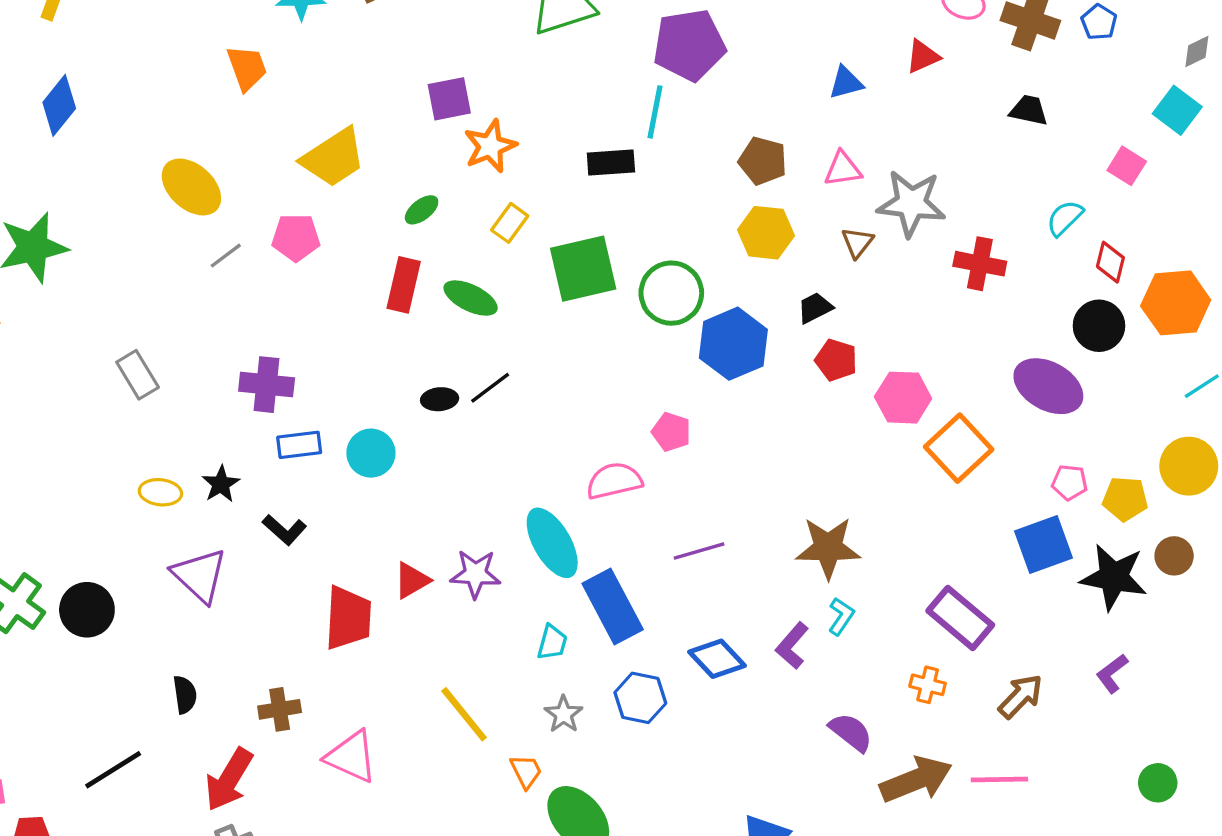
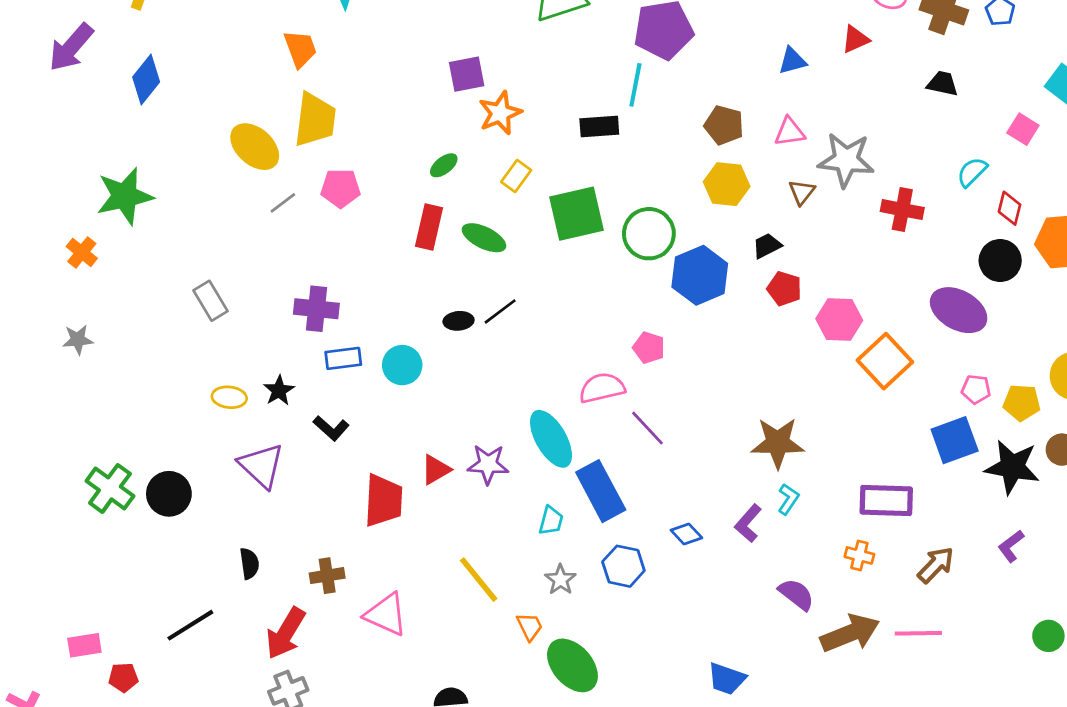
yellow trapezoid: (333, 158) -> (315, 120), moved, turned -50
purple line: (699, 551) -> (648, 428), moved, turned 63
purple rectangle: (960, 618) -> (886, 500), turned -38
blue diamond: (717, 659) -> (686, 534), size x0.7

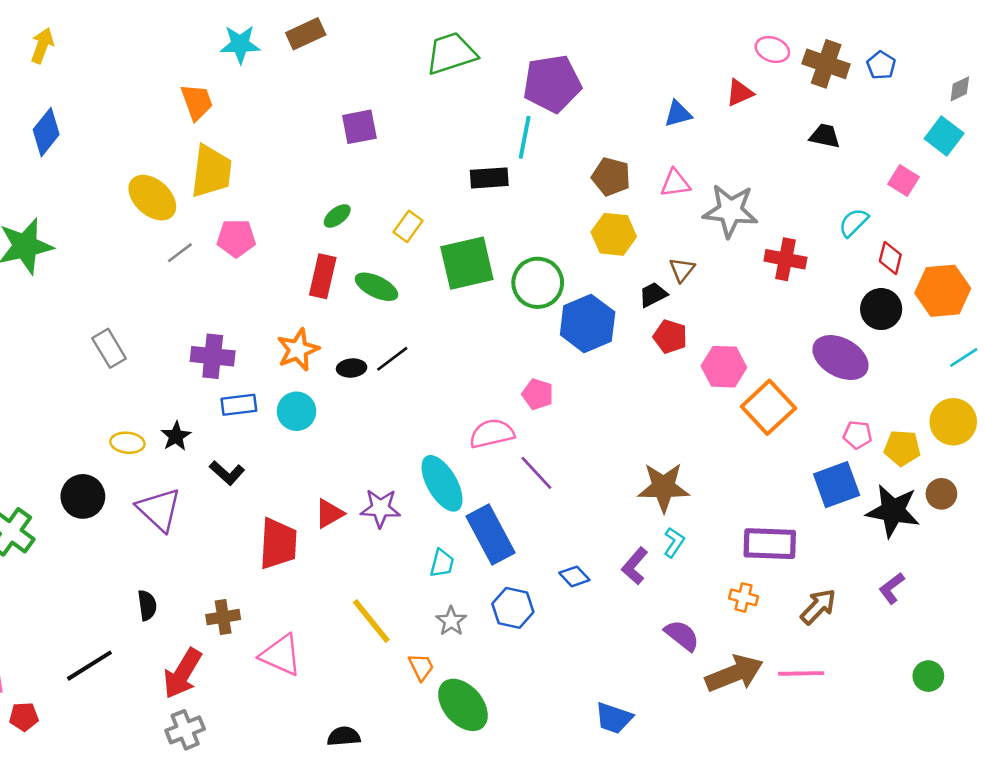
orange star: (500, 113) -> (298, 350), moved
brown triangle: (802, 192) -> (682, 270), moved
black circle: (169, 494) -> (83, 496), moved

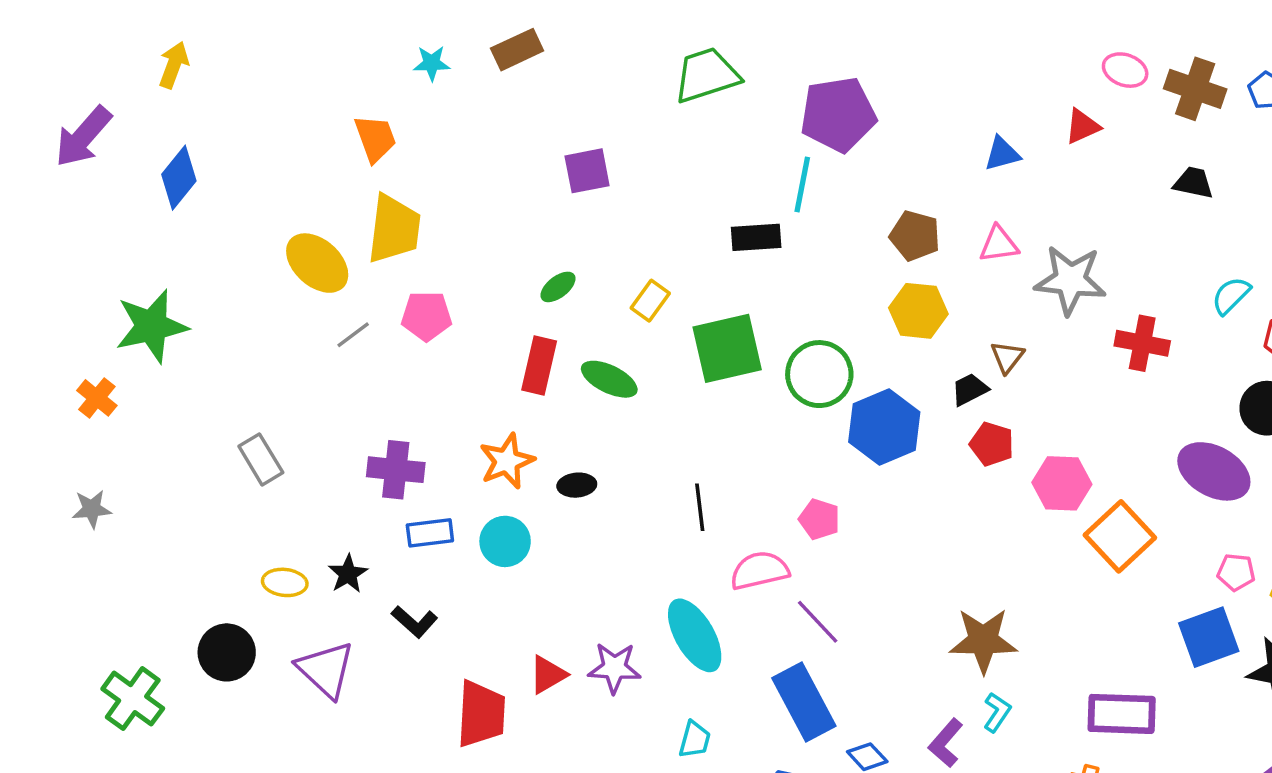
cyan star: (240, 44) -> (432, 63), size x0.7
black line: (392, 359) -> (700, 507), moved, turned -60
blue rectangle: (491, 534) -> (804, 702), moved

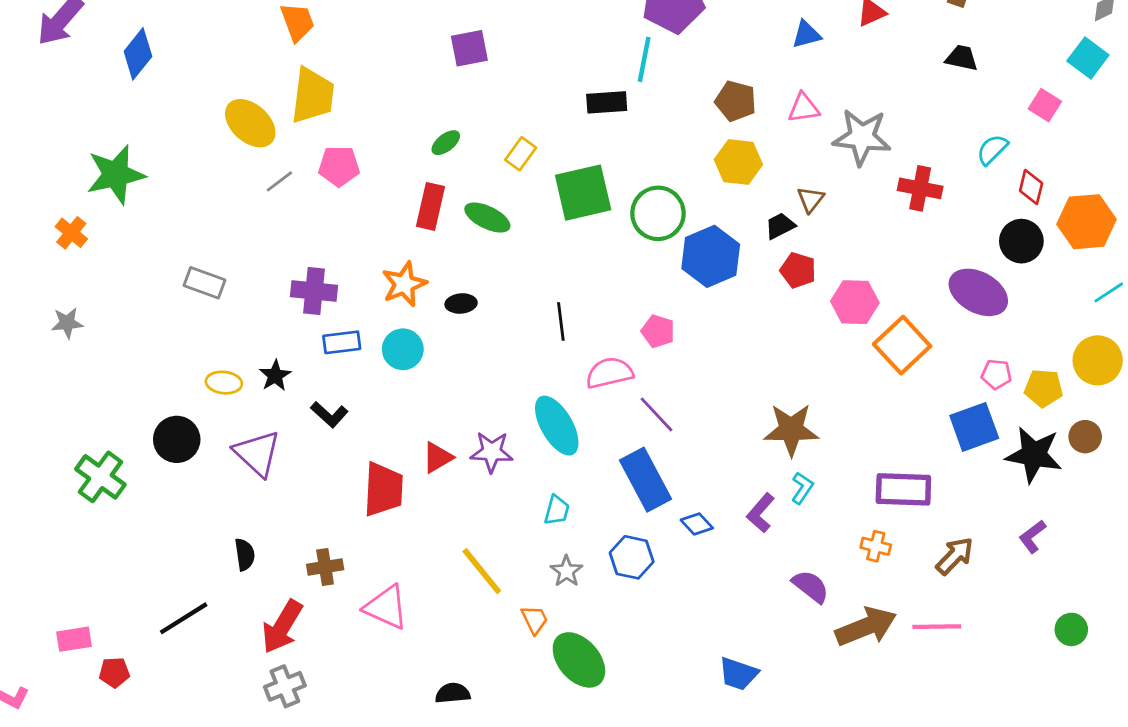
gray rectangle: (261, 459) -> (204, 283), turned -39

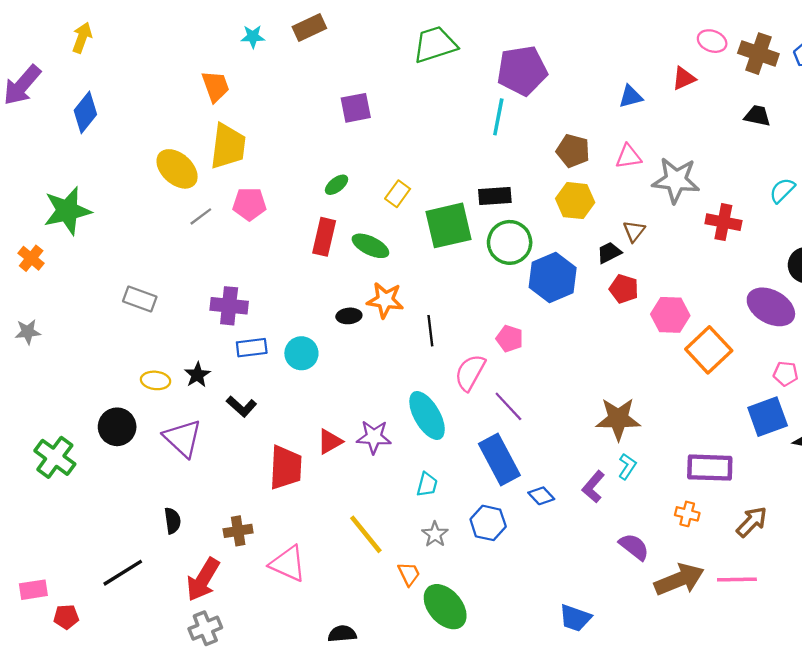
black rectangle: (607, 102) -> (495, 196), moved
orange star: (404, 284) -> (385, 300), moved, turned 30
pink semicircle: (609, 373) -> (470, 373), turned -48

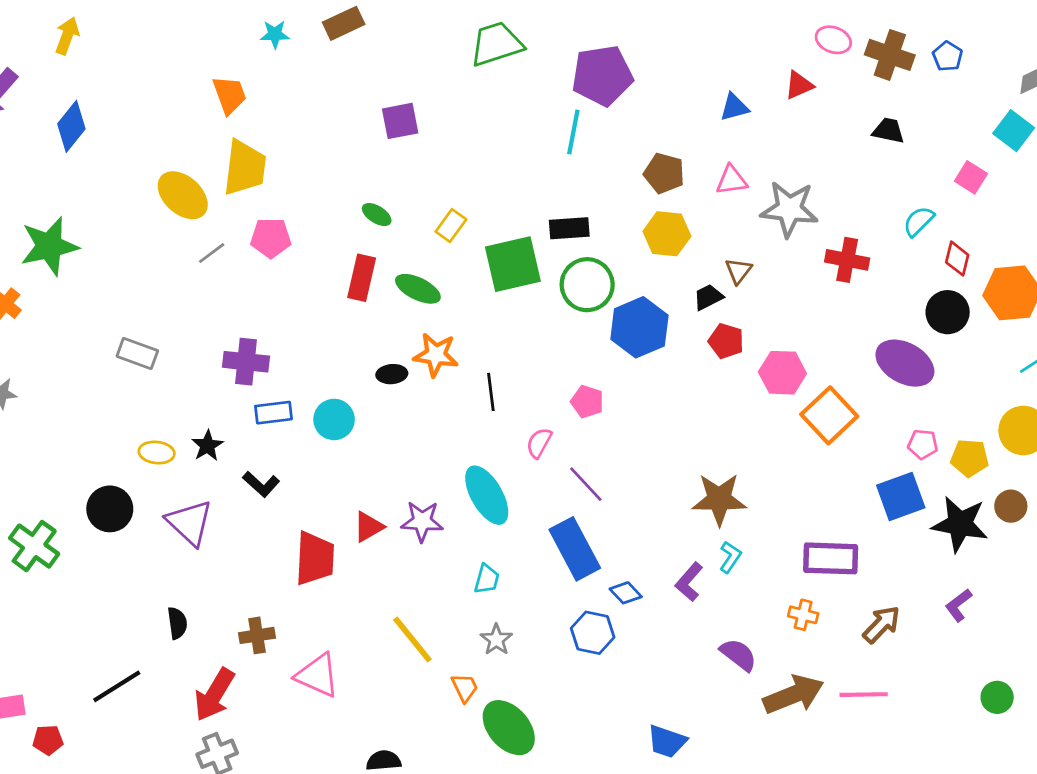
green ellipse: (337, 185) -> (377, 215), turned 70
pink semicircle: (470, 373) -> (539, 443), size x0.7
blue hexagon: (488, 523) -> (593, 633), moved

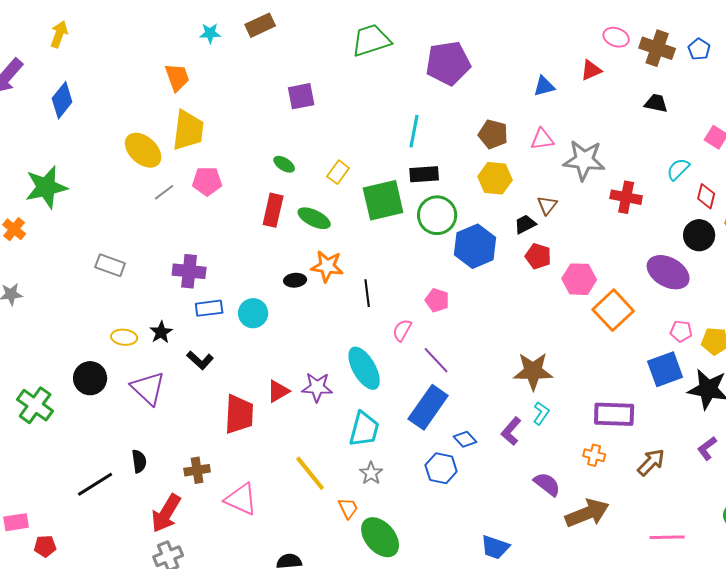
cyan line: (573, 132) -> (414, 131), moved
blue rectangle: (575, 549) -> (428, 407), turned 63
cyan trapezoid: (487, 579) -> (364, 429), size x1.6
black line: (117, 686) -> (95, 484), moved
pink line: (864, 695) -> (667, 537), moved

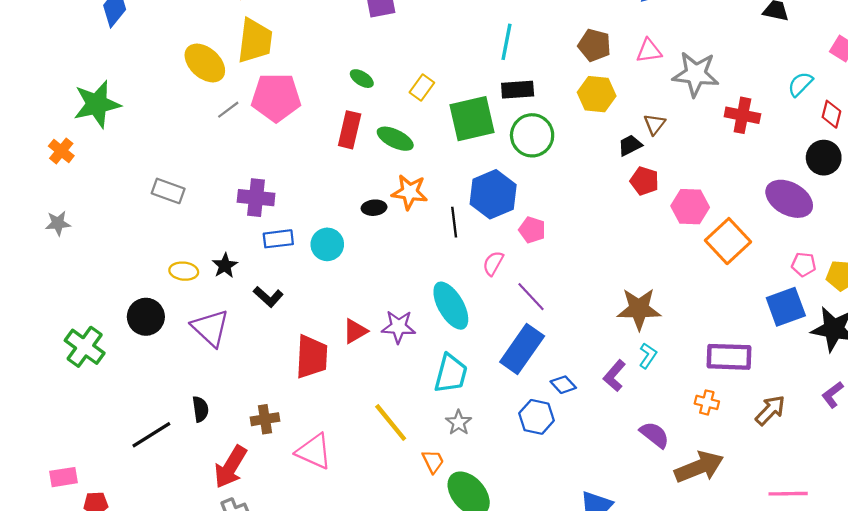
pink pentagon: (207, 181) -> (276, 97), size x1.5
blue hexagon: (475, 246) -> (493, 194), moved

